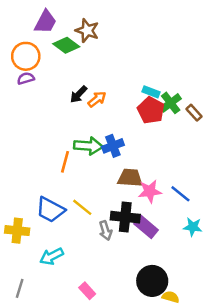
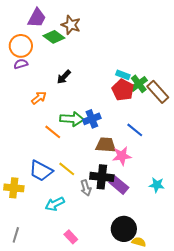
orange arrow: (97, 99) -> (39, 98), moved
brown rectangle: (194, 113) -> (158, 92), size x1.6
orange line: (65, 162) -> (53, 132), turned -66
blue line: (180, 194) -> (135, 130), moved
cyan arrow: (52, 256) -> (55, 204), moved

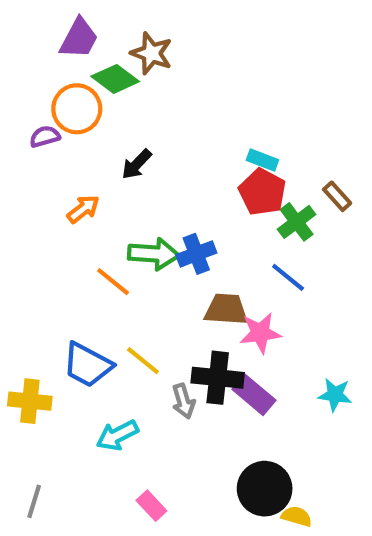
orange circle: (21, 46) -> (77, 109), moved
green cross: (139, 84) -> (297, 222), moved
brown rectangle: (158, 92) -> (337, 196), size x0.6

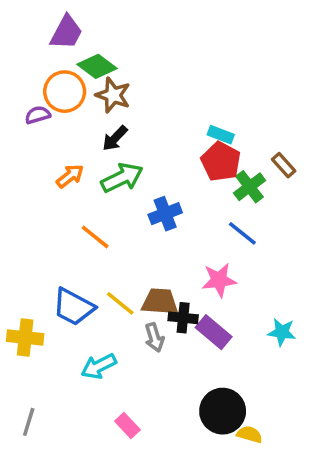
brown star: (151, 53) -> (113, 95), moved
green arrow: (154, 254) -> (122, 178), moved, turned -30
brown trapezoid: (226, 309) -> (160, 302), moved
black cross: (218, 378) -> (183, 318), size x0.7

